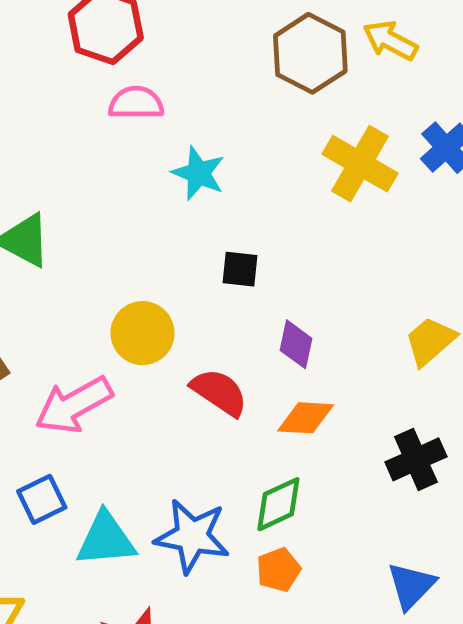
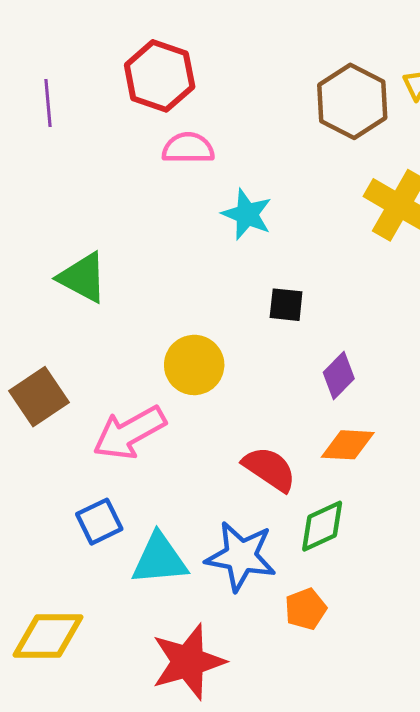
purple diamond: (296, 344) -> (339, 376), turned 33
red semicircle: (219, 392) -> (269, 469), moved
orange pentagon: (278, 570) -> (306, 609), moved

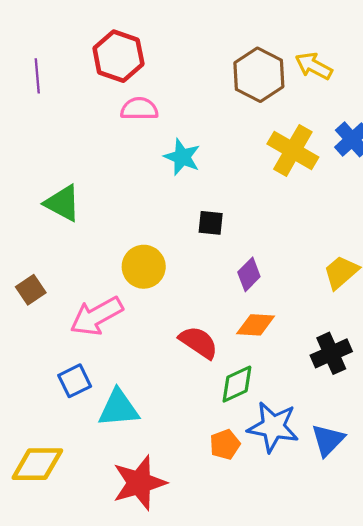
brown square: (39, 397) -> (31, 290), size x0.7
blue star: (241, 556) -> (273, 427), moved

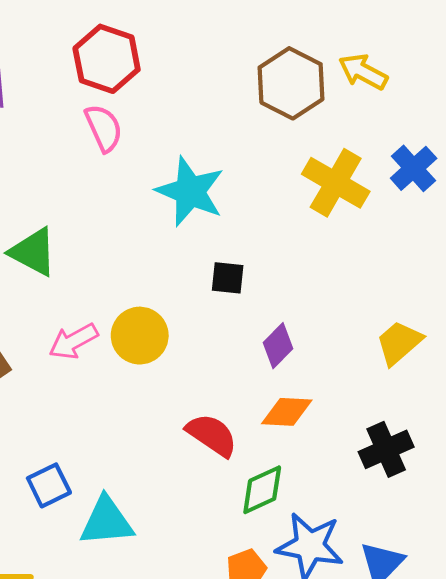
pink semicircle: (139, 109) -> (104, 128), moved, turned 66
cyan star: (182, 157) -> (190, 191), size x1.4
pink arrow: (97, 316) -> (73, 341), moved, size x0.7

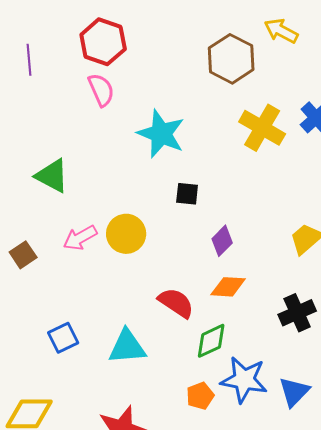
yellow arrow: (363, 72) -> (281, 31), moved
cyan triangle: (107, 521) -> (127, 347), moved

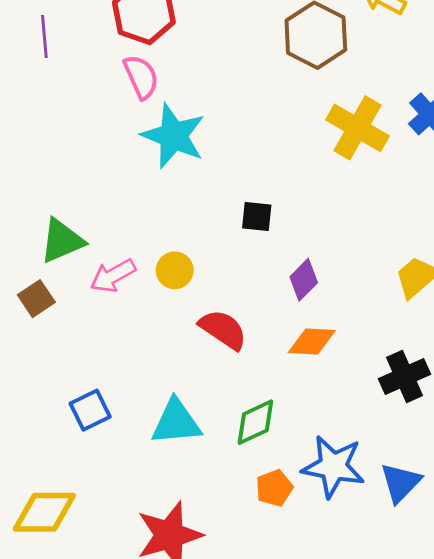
cyan star: (161, 134) -> (173, 136), moved
green triangle: (52, 176) -> (62, 241), moved, turned -51
yellow circle: (126, 234) -> (175, 270), size x0.7
red semicircle: (176, 303) -> (223, 329), moved
green diamond: (211, 341) -> (255, 422), moved

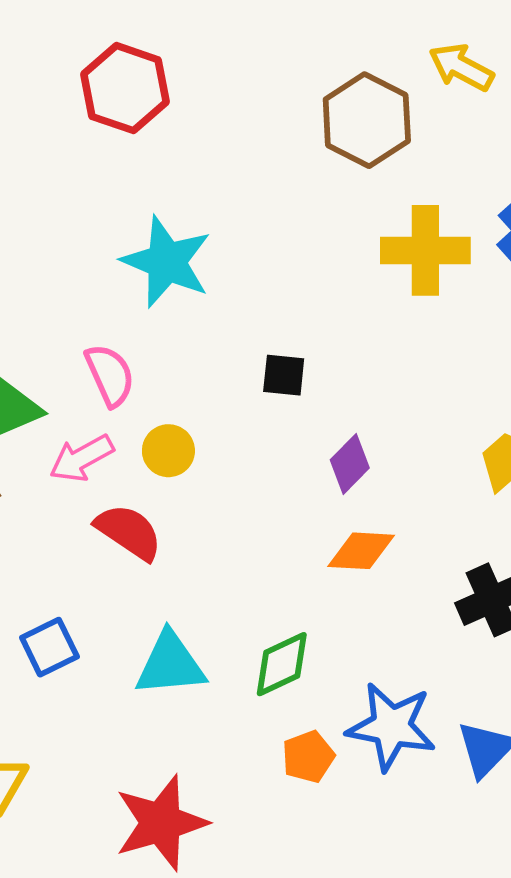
pink semicircle: (141, 77) -> (110, 375), moved
yellow cross: (357, 128) -> (425, 250), turned -30
red semicircle: (223, 329) -> (129, 532), moved

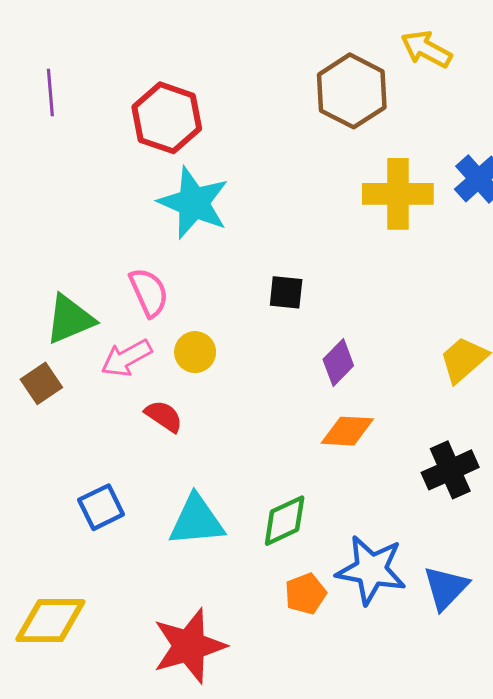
red hexagon: (125, 88) -> (167, 118), moved
red semicircle: (129, 532) -> (164, 416), size x0.7

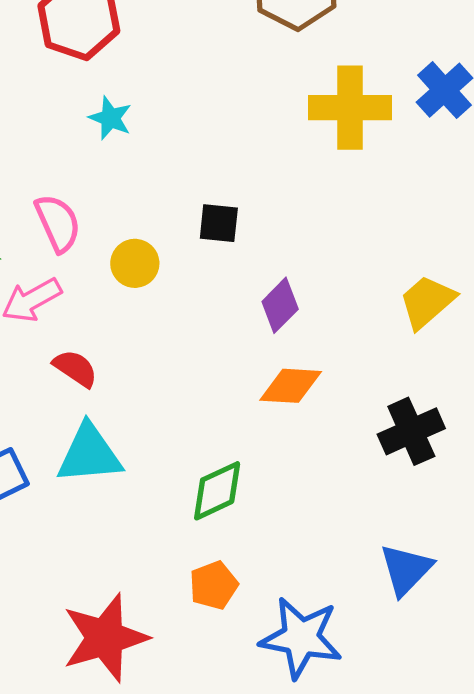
cyan star: (194, 203) -> (110, 118), size x0.5
yellow circle: (195, 352) -> (135, 263), moved
cyan triangle: (197, 521) -> (89, 454), moved
blue star: (371, 570) -> (301, 638), moved
orange pentagon: (305, 594) -> (214, 585), moved

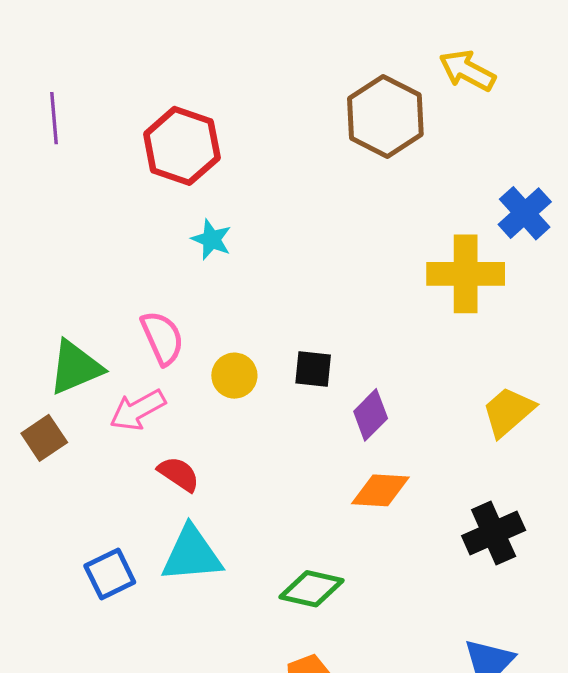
yellow cross: (350, 108) -> (466, 274), moved
black square: (219, 223) -> (313, 369), moved
green diamond: (217, 491) -> (312, 589), turned 38

